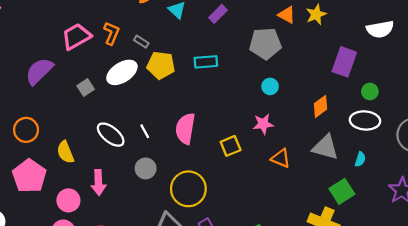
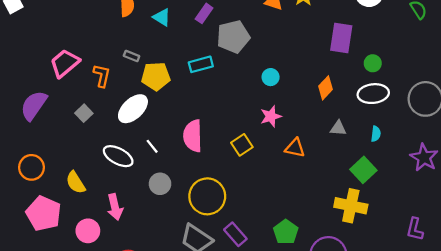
orange L-shape: (111, 33) -> (102, 76), moved
gray pentagon: (265, 43) -> (233, 37), moved
white ellipse: (122, 72) -> (133, 109), moved
gray triangle: (325, 147) -> (338, 128), size x0.6

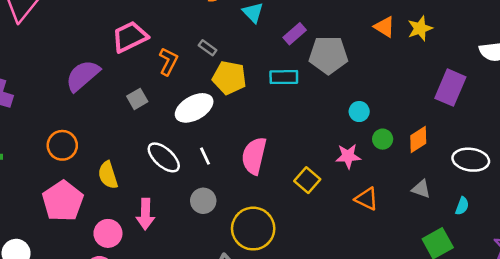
purple rectangle: (204, 13) -> (295, 34), moved
green circle: (373, 63) -> (383, 139), moved
yellow square: (242, 145) -> (307, 180), turned -30

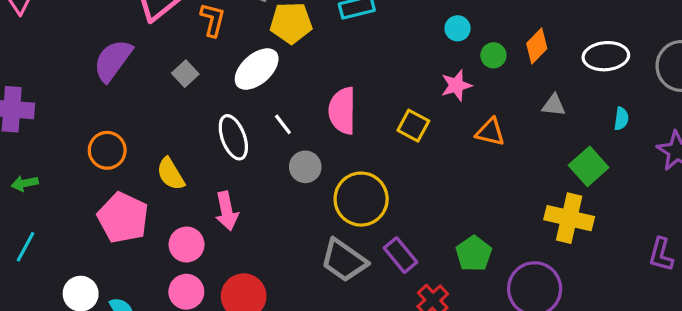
white ellipse: (164, 157) -> (233, 137), turned 40
gray circle: (203, 201) -> (305, 167), moved
cyan semicircle: (462, 206) -> (621, 119), moved

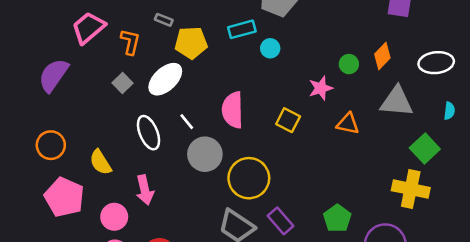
cyan circle: (458, 28) -> (270, 48), moved
gray square: (185, 74) -> (123, 83), moved
gray triangle: (554, 105) -> (397, 102), size x1.8
gray circle: (305, 167) -> (205, 154), size x1.4

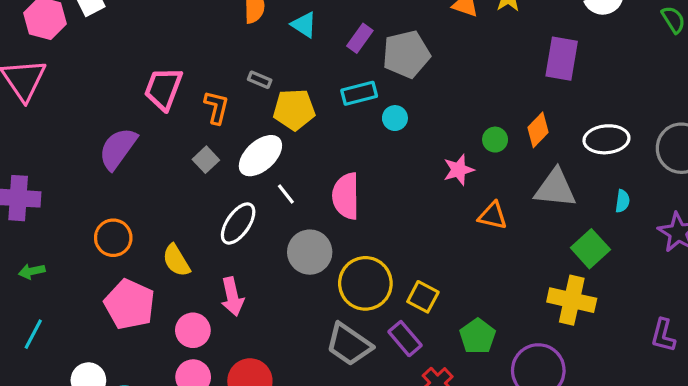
pink trapezoid: (88, 28) -> (163, 89), turned -30
yellow square: (288, 120) -> (423, 297), moved
white line: (187, 122) -> (286, 194), moved
white ellipse: (148, 133) -> (238, 224), turned 56

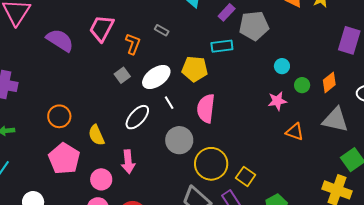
yellow pentagon: (294, 109) -> (195, 69), moved
cyan circle: (395, 118) -> (282, 66), moved
purple semicircle: (118, 149) -> (60, 40), moved, turned 80

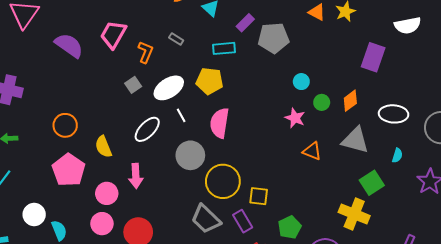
cyan rectangle: (222, 46) -> (224, 48), moved
pink star: (277, 101) -> (295, 118), turned 30
yellow square: (246, 176) -> (259, 196), turned -30

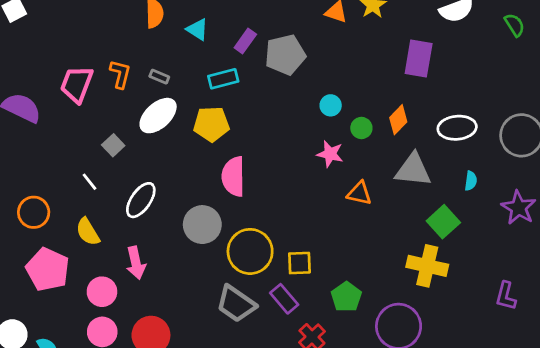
orange L-shape: (145, 52) -> (120, 74), moved
white ellipse: (169, 88) -> (158, 116), moved
white line: (181, 115) -> (90, 182), moved

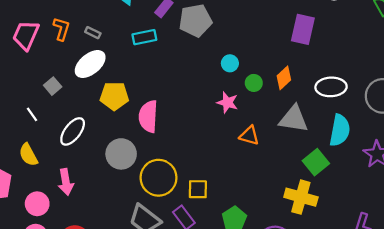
yellow pentagon: (211, 124) -> (114, 96), moved
cyan semicircle: (471, 181) -> (340, 130), size x2.0

